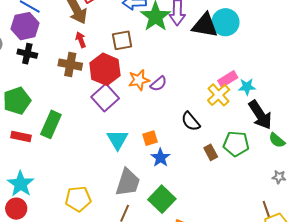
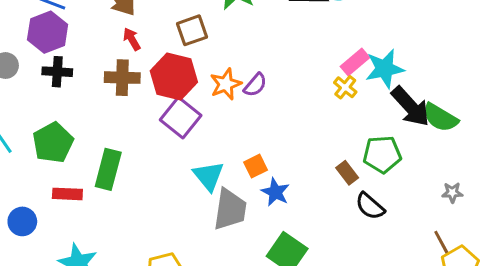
cyan star: (247, 87) -> (385, 69), size x1.5
yellow cross: (219, 95) -> (345, 87), size x0.7
black semicircle: (191, 121) -> (370, 206), moved
green semicircle: (277, 140) -> (440, 118), moved, size x1.4
gray trapezoid: (128, 182) -> (230, 209), moved

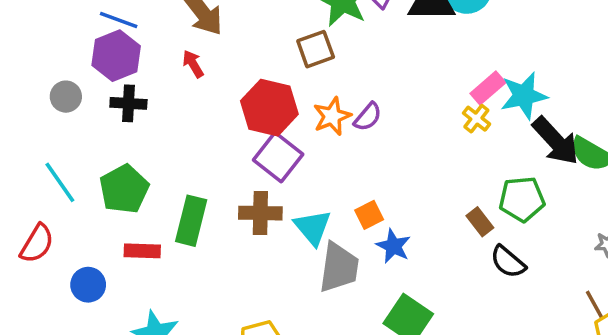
brown square: (192, 30) -> (316, 49), moved
red arrow: (132, 39) -> (193, 64), moved
brown cross: (122, 78) -> (260, 213), moved

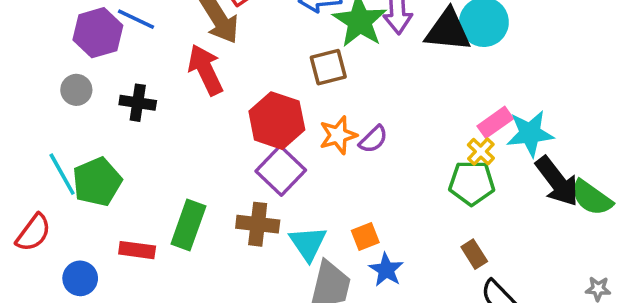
purple hexagon: (116, 56) -> (98, 33), moved
red arrow: (193, 64) -> (206, 70), size x1.8
green pentagon: (124, 189) -> (97, 182), moved
green pentagon: (522, 199) -> (472, 183), moved

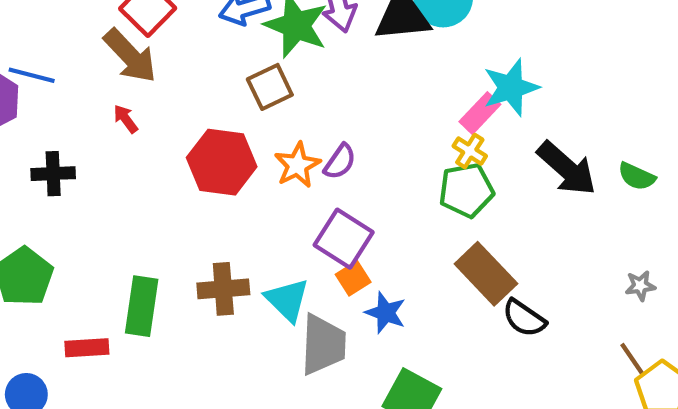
red arrow: (206, 70) -> (126, 119), size x0.5
cyan star: (530, 133) -> (511, 88), moved
purple square: (281, 171) -> (344, 239), moved
green semicircle: (592, 198) -> (637, 176), moved, size x0.7
brown rectangle: (474, 254) -> (486, 274), size x1.8

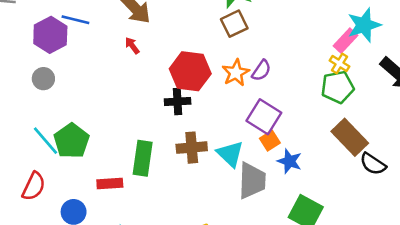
brown square: (270, 87) -> (234, 24), moved
black cross: (53, 174) -> (178, 102), moved

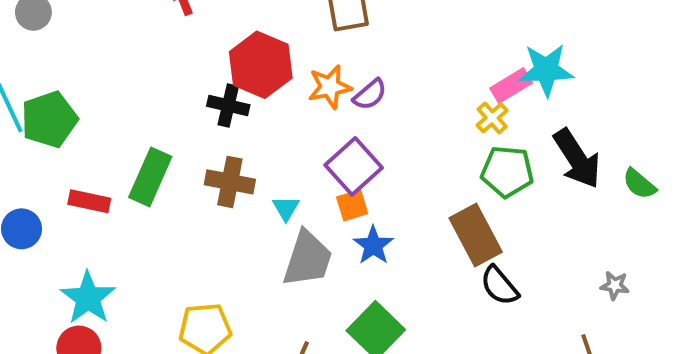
green pentagon: (338, 87) -> (507, 172), moved
cyan triangle: (230, 154) -> (286, 208), size x0.6

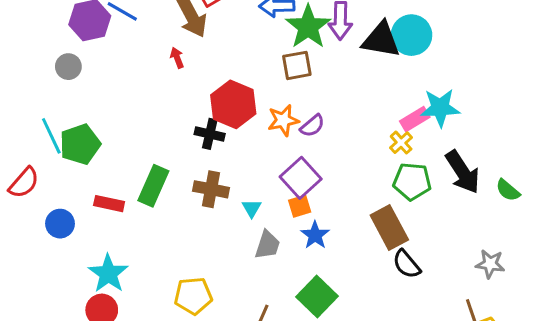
gray trapezoid: (308, 259) -> (267, 245), size x0.7
gray star: (615, 285) -> (490, 264), size x1.4

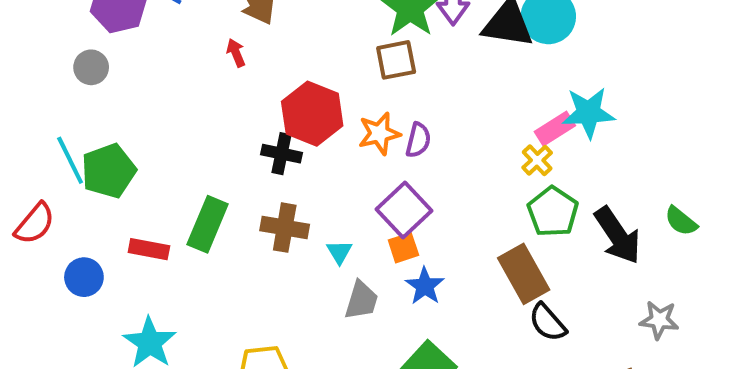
purple semicircle: (312, 126) -> (418, 140), turned -35
black arrow: (463, 172) -> (618, 235), moved
green pentagon: (412, 181) -> (553, 212), turned 30

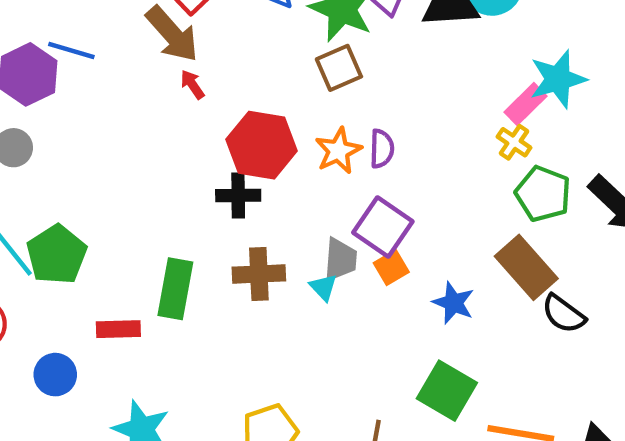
red arrow: (236, 53) -> (192, 84), moved
blue star: (425, 286) -> (453, 303), moved
gray trapezoid: (361, 300) -> (340, 259), moved

